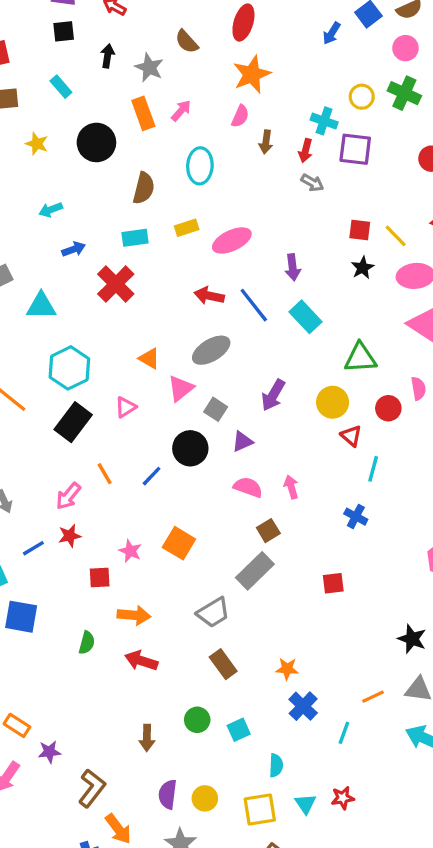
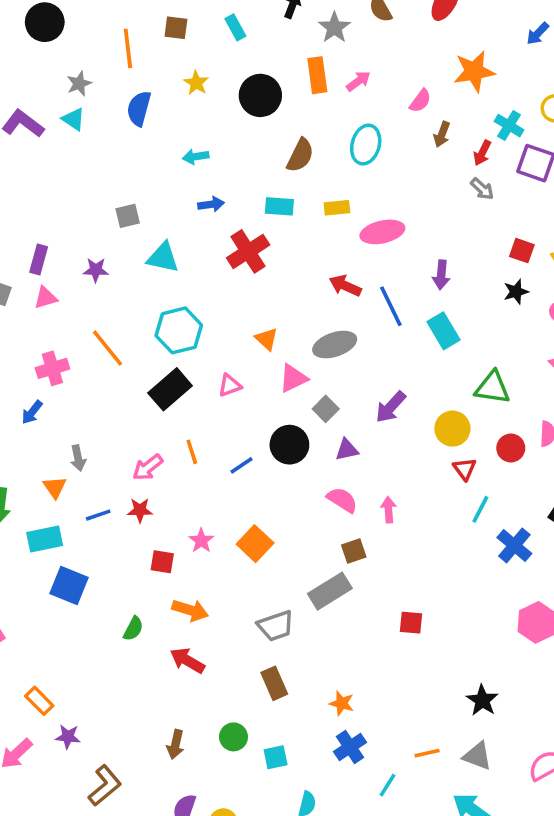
orange star: (252, 74) -> (474, 71), moved
blue cross: (356, 517) -> (514, 545), moved, size x1.4

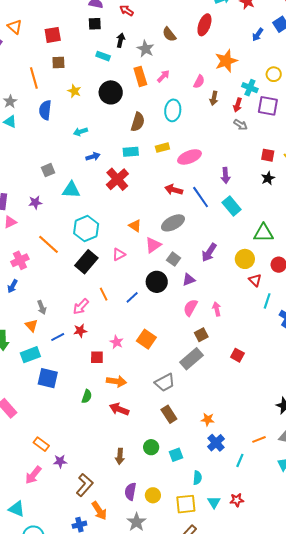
cyan rectangle: (235, 27) -> (103, 56), moved, turned -32
pink semicircle: (342, 500) -> (190, 308), turned -84
red square: (411, 623) -> (237, 355), moved, turned 32

